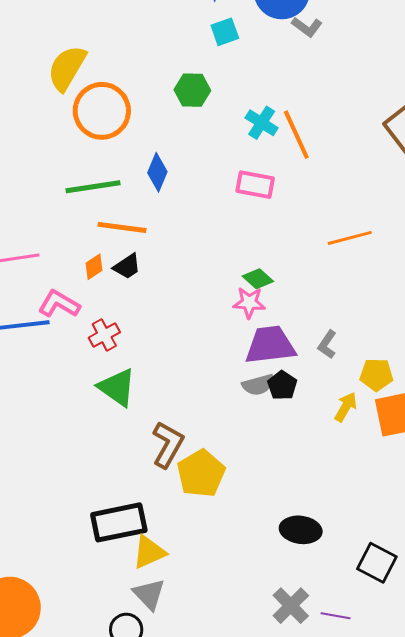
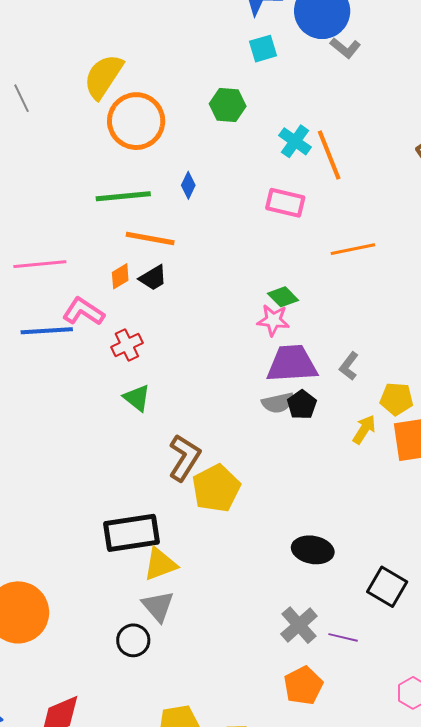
blue diamond: (157, 172) -> (188, 185), size x0.7
orange line: (350, 238) -> (353, 249), moved
green triangle: (117, 387) -> (137, 398), size x0.7

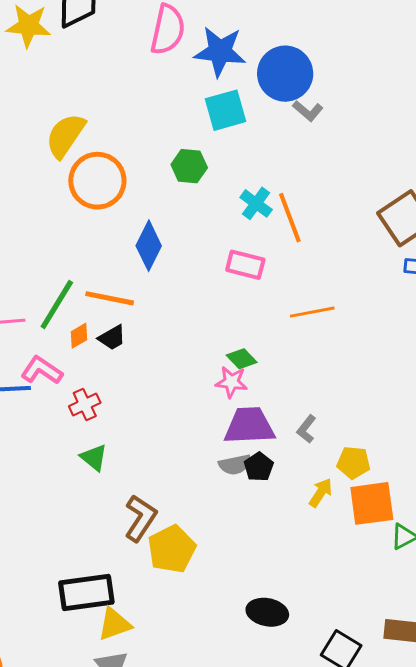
cyan square: (263, 49) -> (225, 110), size x1.5
blue diamond: (188, 185) -> (149, 246), size x1.8
green line: (123, 196) -> (57, 304), moved, turned -54

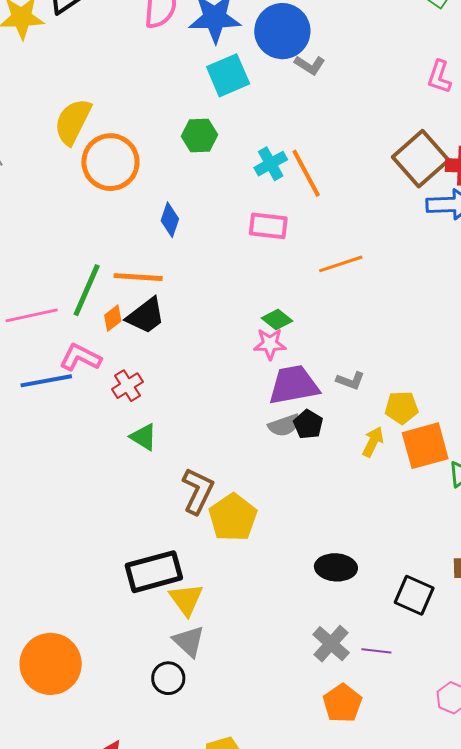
cyan cross: (256, 203) -> (271, 164), turned 32
blue diamond: (149, 246) -> (170, 220), size x0.7
black trapezoid: (112, 338) -> (146, 316), size x1.4
gray L-shape: (306, 429) -> (350, 381), turned -100
yellow triangle: (115, 624) -> (186, 599), turned -39

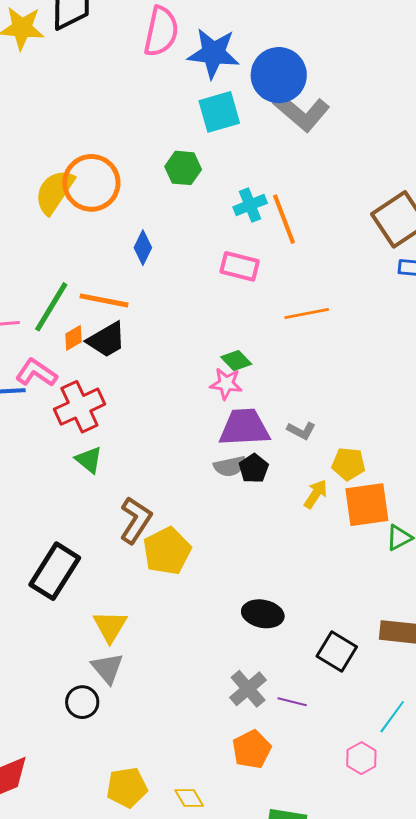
gray L-shape: (310, 65) -> (302, 112), size x1.8
yellow semicircle: (73, 122) -> (54, 192), moved
red cross: (127, 386) -> (79, 407), size x1.6
black rectangle: (154, 572) -> (55, 571), moved, turned -50

